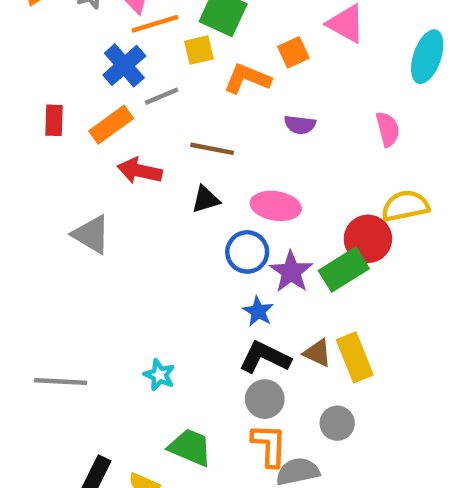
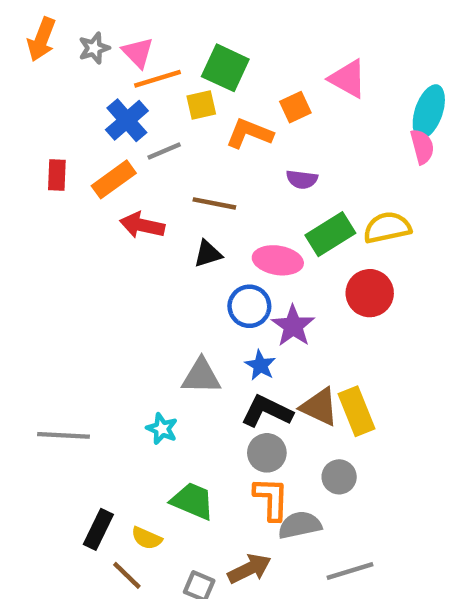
pink semicircle: (388, 129) -> (422, 147), moved
yellow semicircle: (405, 206) -> (387, 228), moved
gray triangle: (91, 234) -> (201, 376), moved, turned -30
green rectangle: (344, 270) -> (330, 234), moved
brown triangle: (317, 353) -> (319, 407), size x1.4

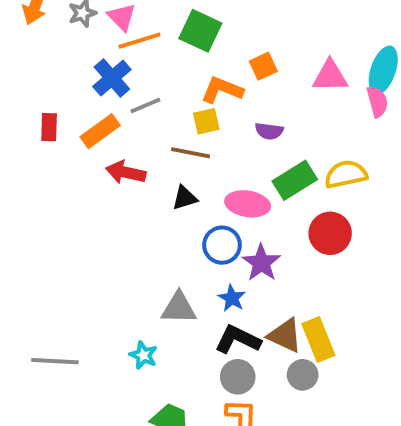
pink triangle: (348, 79) -> (330, 76), moved, turned -30
yellow square: (201, 105) -> (206, 121), moved
gray circle: (339, 477) -> (303, 375), moved

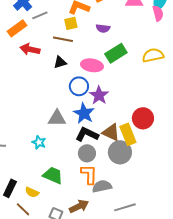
yellow semicircle: (346, 174) -> (153, 55), moved
red circle: (330, 233) -> (143, 118), moved
blue star: (232, 298) -> (84, 113), size x1.5
gray circle: (303, 375) -> (120, 152), size x1.5

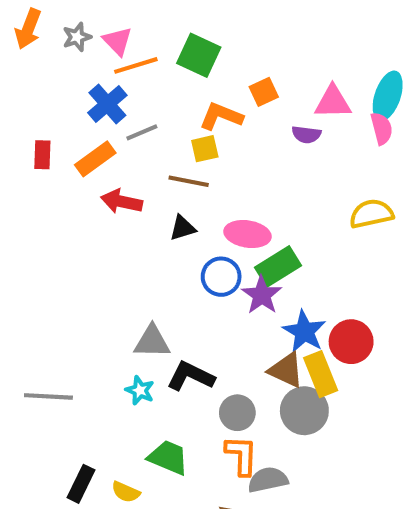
purple semicircle: (103, 28) -> (306, 134), moved
green rectangle: (116, 53) -> (278, 267), moved
blue star: (84, 113) -> (304, 331), moved
gray triangle: (57, 118) -> (152, 342), moved
black L-shape: (87, 134) -> (191, 376), moved

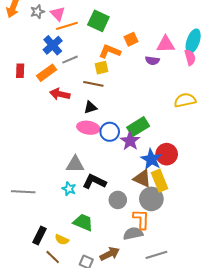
pink ellipse: (248, 234) -> (88, 128), moved
red circle: (351, 342) -> (167, 154), moved
orange L-shape: (241, 455) -> (141, 219), moved

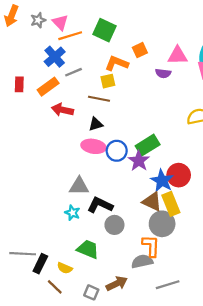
gray line: (23, 192) -> (23, 254), moved
gray circle: (118, 200) -> (114, 225), moved

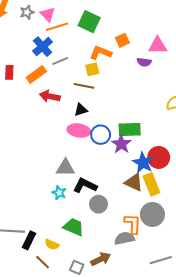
green rectangle: (148, 145) -> (130, 129), turned 30
gray circle: (162, 224) -> (152, 214), moved
gray line: (168, 285) -> (161, 260), moved

